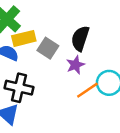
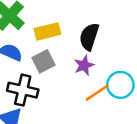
yellow rectangle: (24, 38) -> (47, 31), moved
gray square: (48, 48) -> (44, 61), moved, turned 30

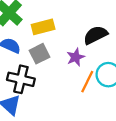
black semicircle: (89, 37) -> (95, 35), moved, turned 45
orange line: (97, 93) -> (87, 82), turned -30

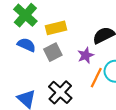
black cross: (21, 79) -> (60, 92), moved, turned 30

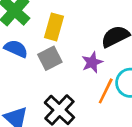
yellow rectangle: (56, 28) -> (54, 27), turned -60

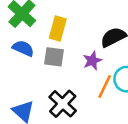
gray square: (50, 58) -> (54, 57), turned 35

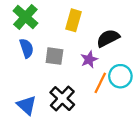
yellow rectangle: (58, 28) -> (73, 20), moved
blue semicircle: (23, 48) -> (27, 48), turned 48

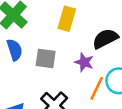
purple star: (89, 59) -> (84, 62), turned -30

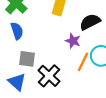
gray square: (46, 58) -> (27, 59), moved

